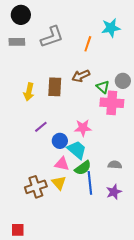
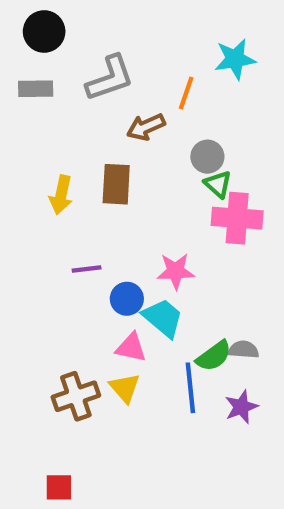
brown arrow: (81, 76) -> (146, 127), moved
gray circle: (123, 81) -> (207, 157), moved
purple line: (41, 127) -> (87, 269), turned 32
green semicircle: (83, 168) -> (214, 356), moved
red square: (18, 230) -> (59, 487), moved

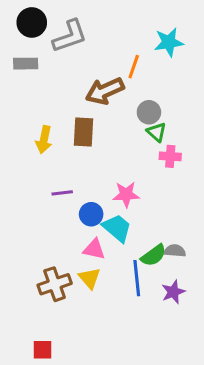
gray L-shape: (110, 78) -> (70, 36), moved
brown arrow: (146, 127) -> (105, 91), size x1.4
pink cross: (237, 218) -> (170, 156), size x0.6

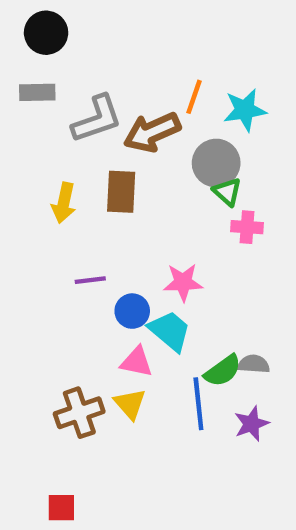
gray L-shape: (70, 36) -> (97, 119), moved
cyan star: (169, 42) -> (245, 110), moved
gray circle: (149, 112) -> (216, 163), size x1.4

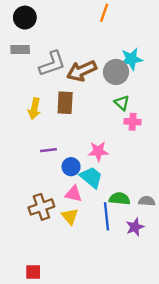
orange line: (194, 97) -> (104, 13), moved
gray circle: (216, 163) -> (116, 72), moved
gray semicircle: (254, 364) -> (147, 201), moved
green semicircle: (223, 371) -> (120, 199), turned -138
brown cross: (79, 413) -> (41, 207), moved

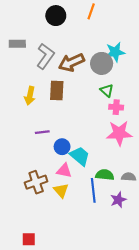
black circle: (25, 18) -> (56, 16), moved
gray L-shape: (52, 64) -> (45, 56), turned -35
pink star: (98, 151) -> (119, 133), moved, size x1.4

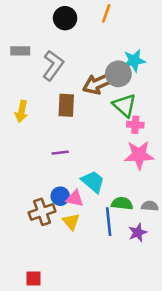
brown arrow: (71, 62) -> (98, 84), moved
green triangle: (107, 91) -> (124, 105), size x1.5
yellow arrow: (30, 96) -> (21, 111), moved
purple line: (42, 132) -> (60, 153), moved
blue circle: (62, 147) -> (60, 196), moved

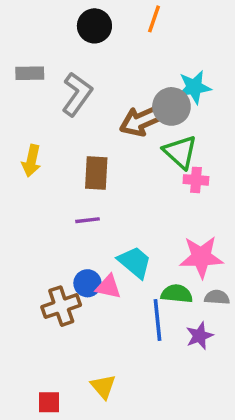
brown rectangle: (66, 105) -> (96, 173), moved
pink star: (139, 155) -> (201, 257), moved
yellow triangle: (71, 222) -> (103, 387), moved

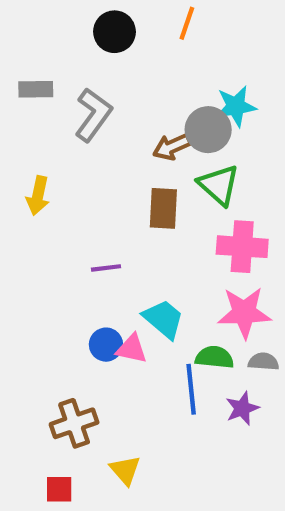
brown arrow: (142, 120) -> (172, 147), size x0.7
brown rectangle: (96, 173) -> (163, 208), moved
pink cross: (196, 180) -> (242, 247), moved, size x1.6
brown cross: (61, 306) -> (74, 423), moved

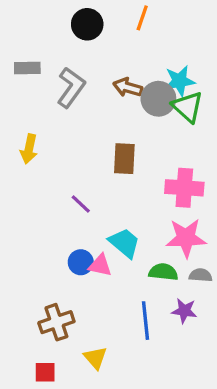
brown arrow: (172, 147) -> (128, 87), moved, turned 40
green triangle: (219, 185) -> (188, 107), moved
purple line: (106, 268) -> (81, 204), turned 50
blue line: (191, 389) -> (145, 321), moved
purple star: (242, 408) -> (184, 311), turned 30

